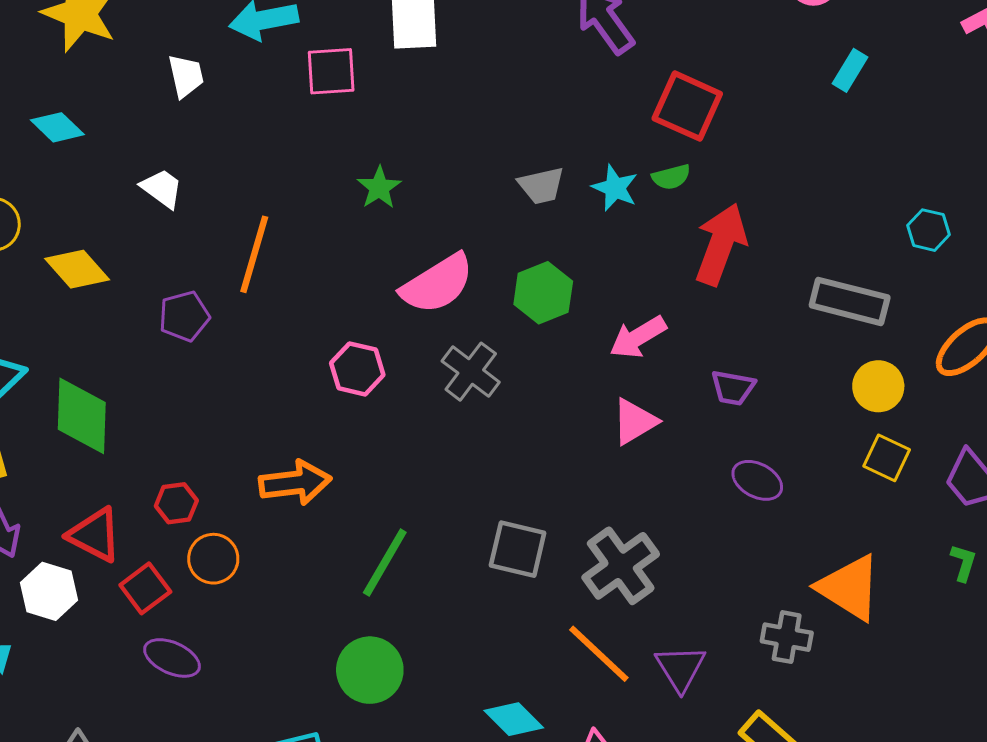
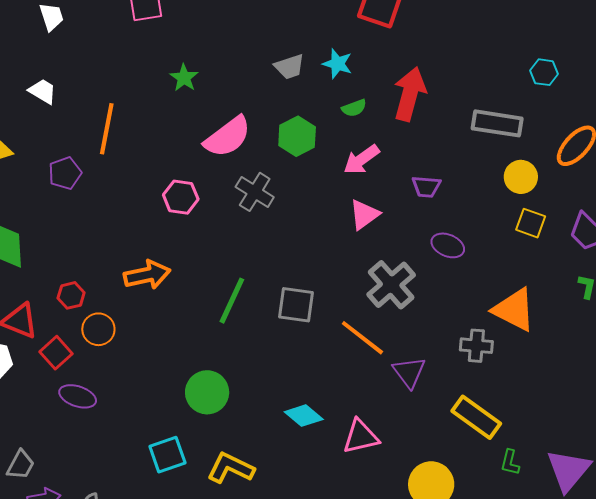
green semicircle: (671, 177) -> (354, 108), moved
green line: (385, 562) -> (232, 301), moved
gray cross: (621, 566) -> (391, 285), moved
orange line: (599, 654) -> (362, 338), moved

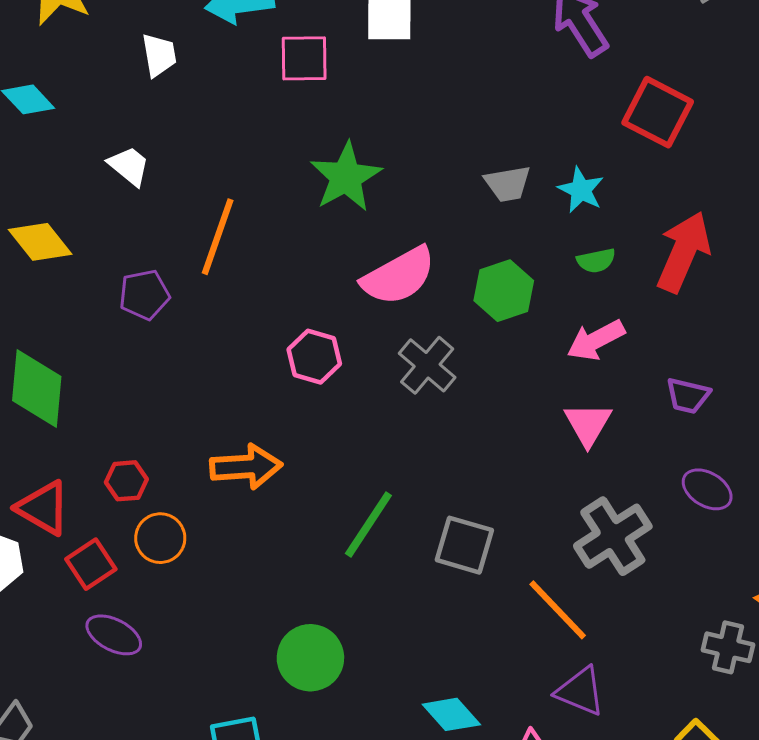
green star: (184, 78) -> (346, 177), size x1.6
pink triangle: (364, 215) -> (588, 424), turned -32
purple triangle: (409, 372) -> (580, 691), moved, turned -39

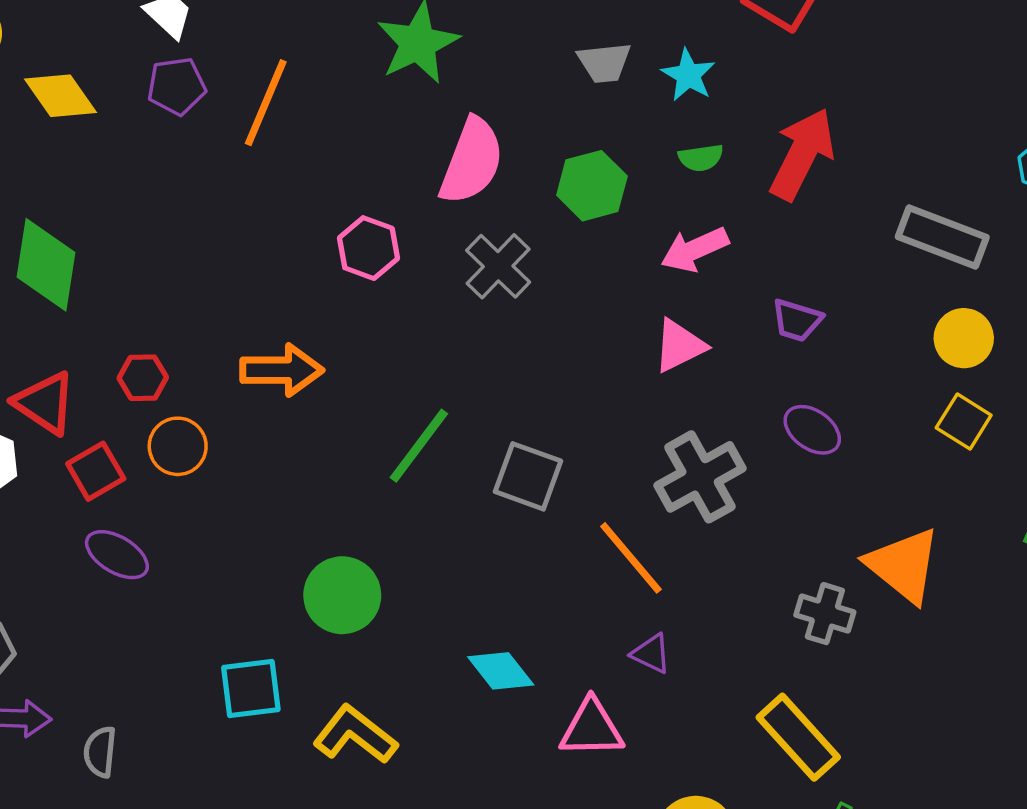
pink semicircle: (399, 276) -> (472, 161), turned -44
purple pentagon: (144, 295) -> (177, 86), moved
pink triangle: (588, 424) -> (679, 346), turned 30
purple triangle: (580, 691) -> (651, 654), size x0.7

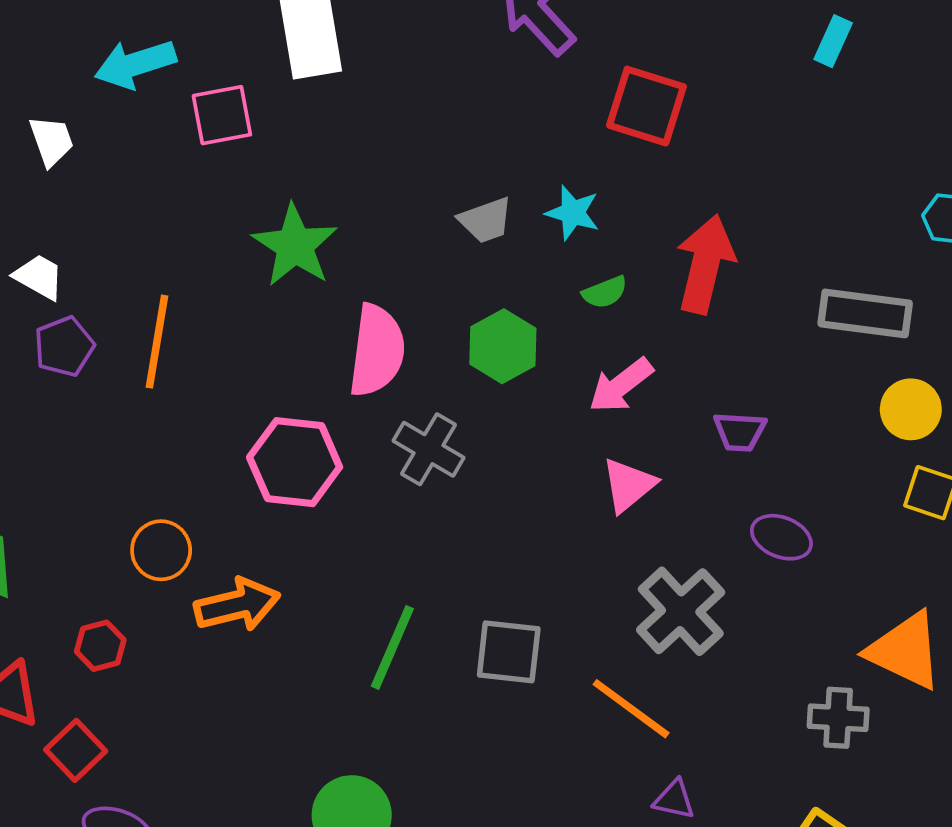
pink hexagon: (368, 248) -> (295, 462), size x1.4
orange circle: (178, 446) -> (161, 550), moved

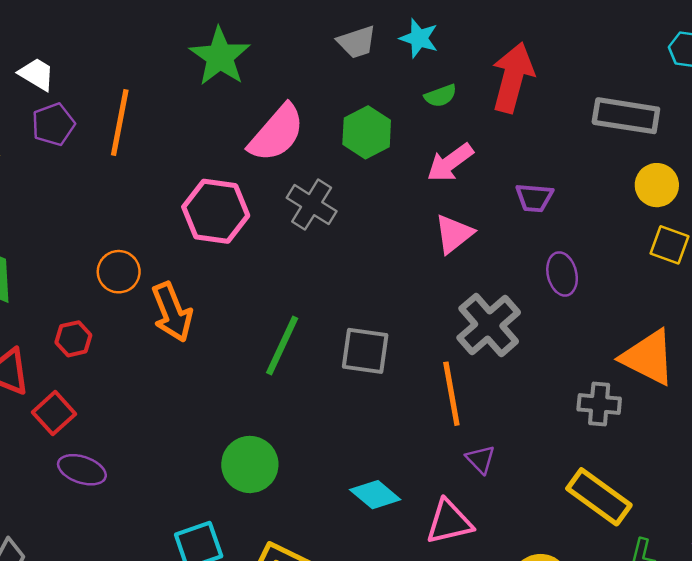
pink semicircle: (377, 351) -> (277, 133), turned 32
purple ellipse: (781, 537) -> (562, 274), turned 54
orange arrow: (237, 605) -> (172, 312), turned 80
orange line: (631, 709) -> (451, 394), turned 42
purple triangle: (674, 799) -> (481, 459), turned 32

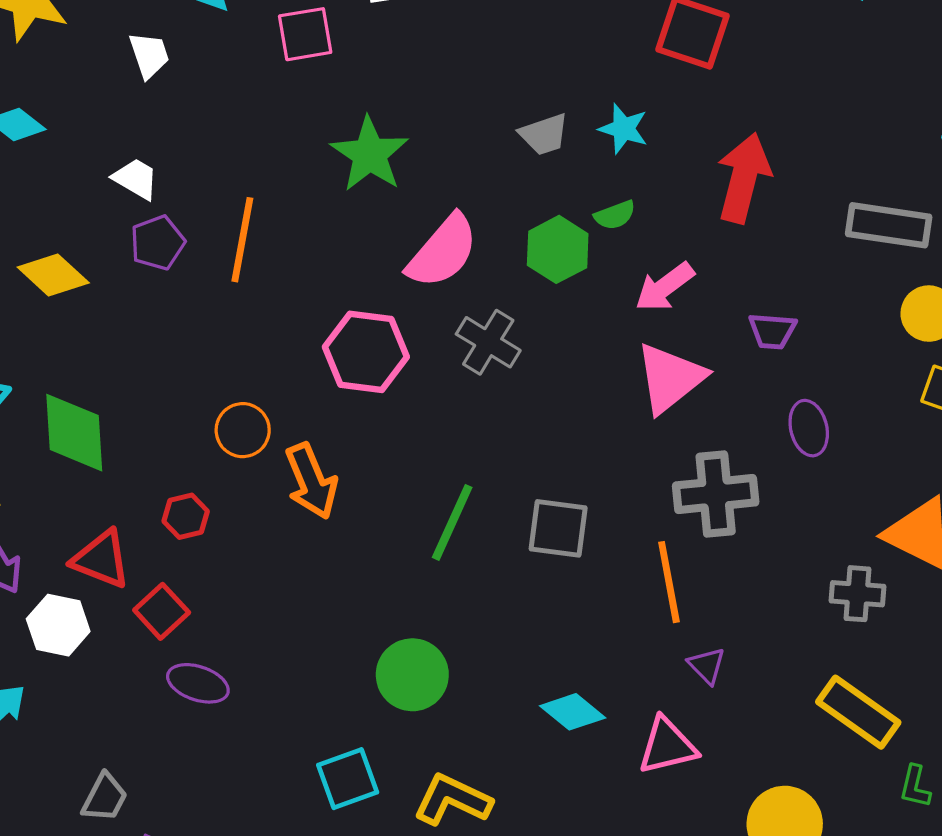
green semicircle: (440, 96) -> (615, 215), moved
pink triangle: (454, 234) -> (670, 378), size x1.4
gray cross: (489, 325) -> (716, 494), turned 36

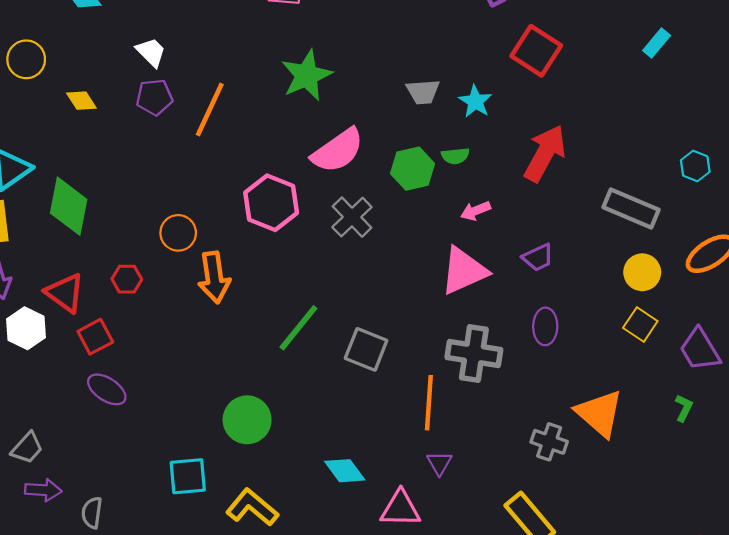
yellow diamond: (53, 275) -> (81, 101), size x0.7
pink arrow: (665, 287) -> (476, 211), size x0.7
purple trapezoid: (772, 331) -> (538, 257), turned -44

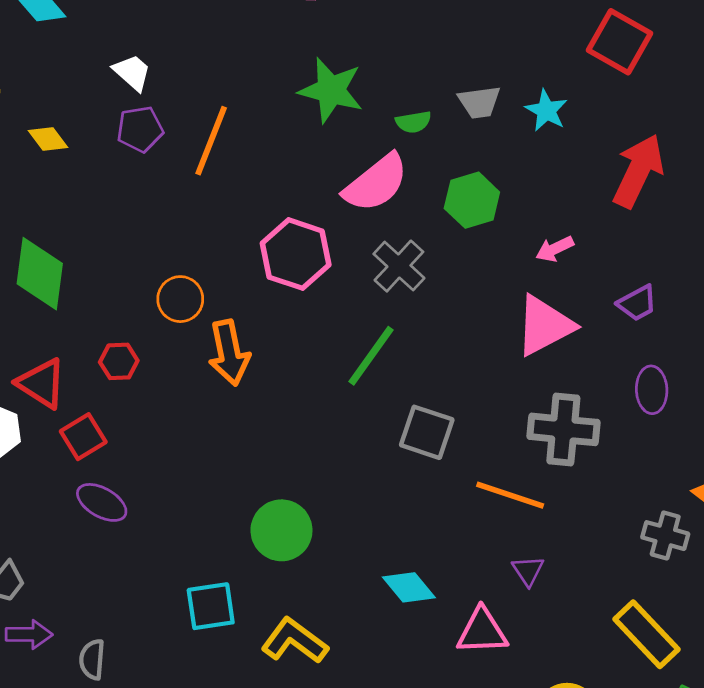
green star: (307, 75) -> (331, 90), turned -30
green semicircle: (455, 156) -> (413, 122), moved
green line: (298, 328) -> (371, 356), moved
orange line: (429, 403) -> (510, 495), turned -72

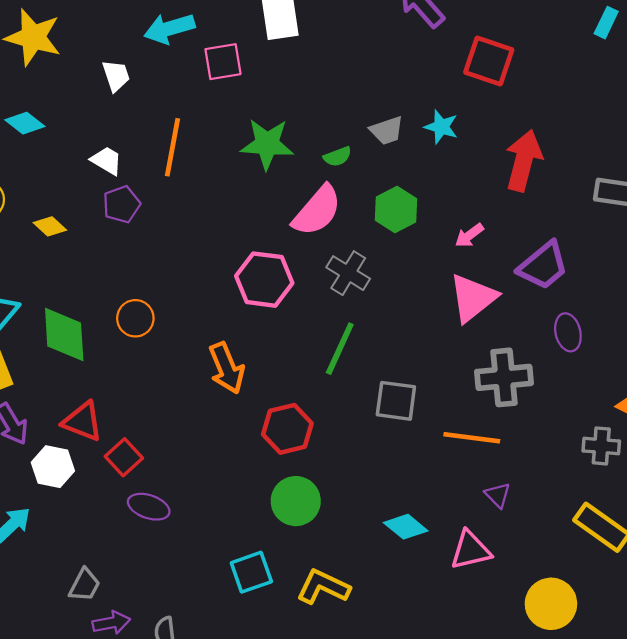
orange line: (211, 141) -> (172, 147), moved
orange circle: (180, 299) -> (135, 318), moved
purple trapezoid: (637, 303) -> (543, 266), size x1.6
red hexagon: (119, 361) -> (287, 429), moved, size x1.6

